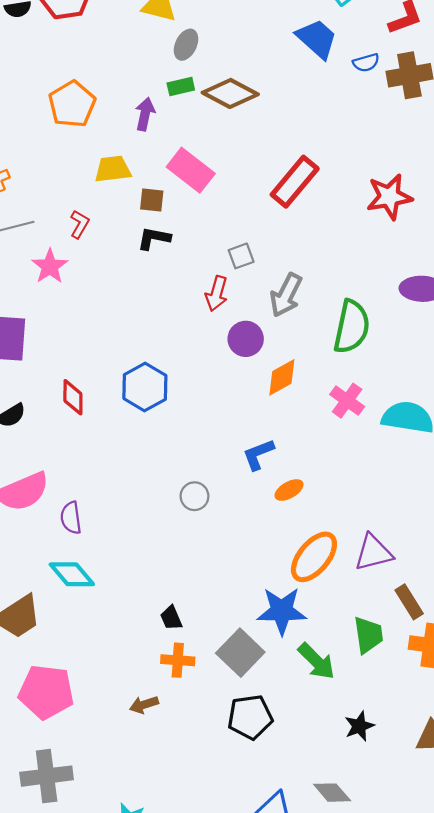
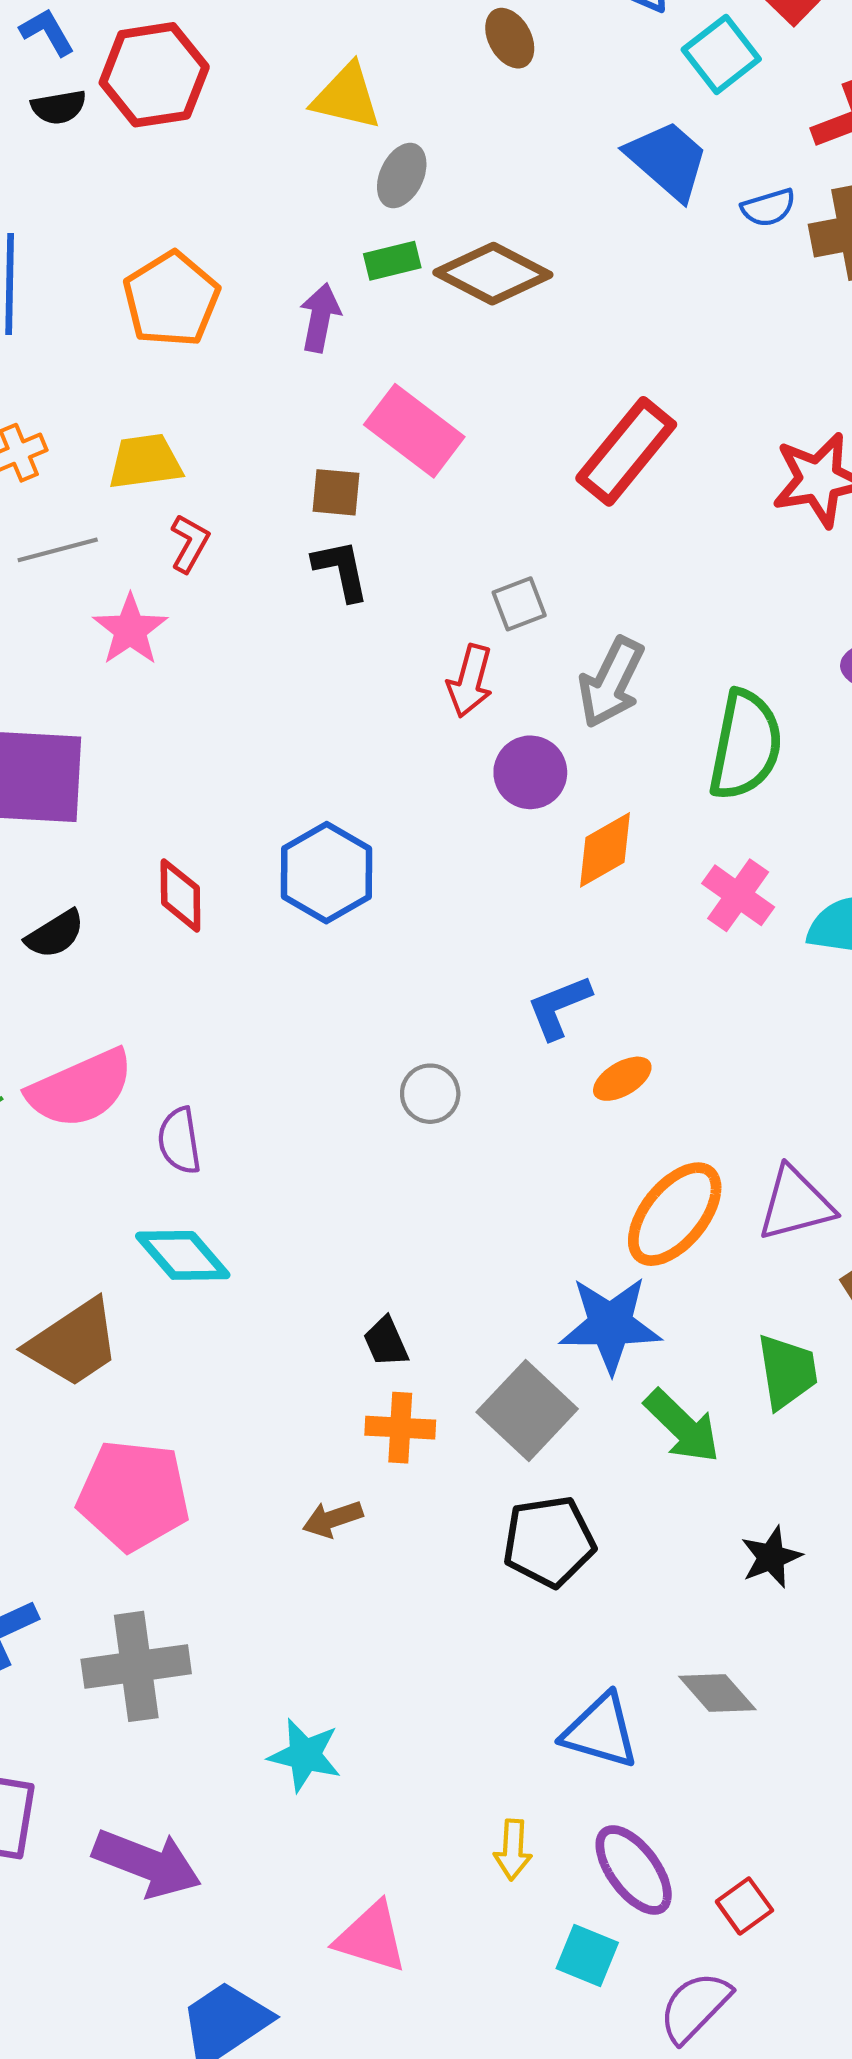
yellow trapezoid: (113, 169) -> (145, 462), moved
black L-shape: (154, 238) -> (341, 570), turned 68

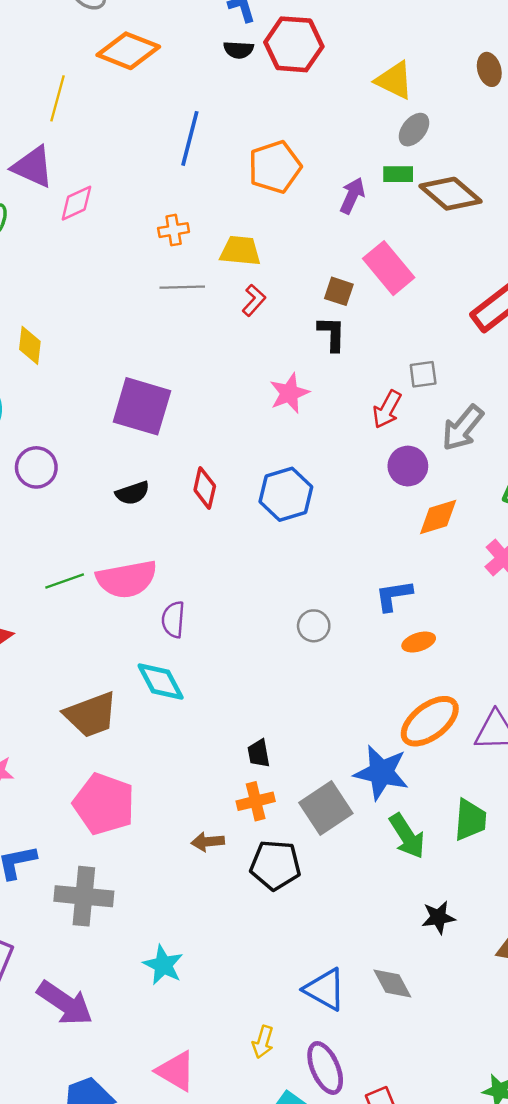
pink star: (130, 630) -> (289, 393), moved
orange cross: (400, 1428) -> (256, 801), turned -30
black pentagon: (549, 1541) -> (275, 865), moved

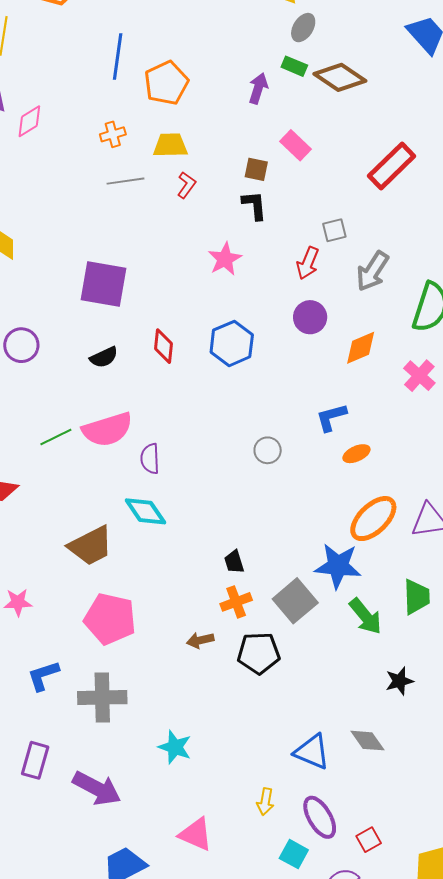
orange pentagon: (275, 167) -> (166, 83), moved
green rectangle: (398, 174) -> (294, 66), turned 30
pink rectangle: (389, 268) -> (295, 145), size x0.7
purple circle: (408, 466) -> (310, 317), moved

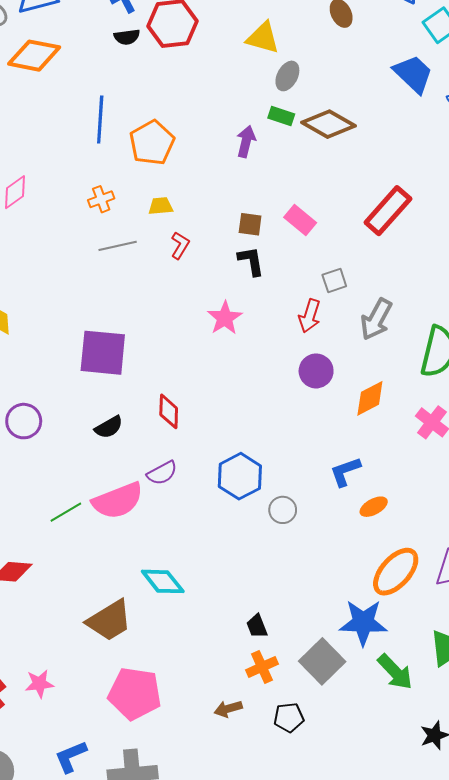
yellow trapezoid: (170, 145) -> (161, 206), size x0.7
pink rectangle: (295, 145) -> (300, 220), moved
blue hexagon: (232, 343) -> (240, 476), moved
purple semicircle: (150, 459) -> (162, 473), moved, turned -112
black pentagon: (259, 653) -> (289, 717), size x0.7

